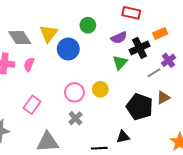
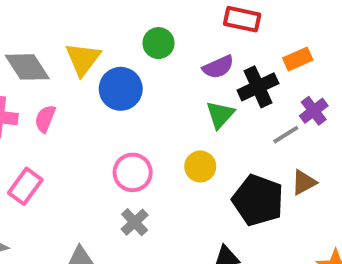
yellow circle: (100, 89) -> (200, 166), moved
pink rectangle: (32, 105) -> (25, 186), moved

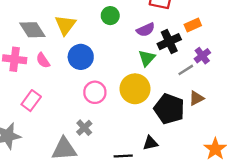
blue circle: (121, 89) -> (81, 57), moved
pink semicircle: (45, 119) -> (43, 60), turned -56
yellow circle: (200, 166) -> (135, 89), size x1.6
gray cross: (135, 222) -> (84, 128), moved

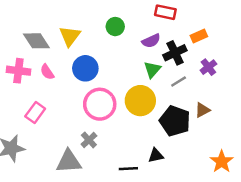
gray line: (186, 70) -> (179, 81), moved
pink circle: (95, 92) -> (100, 104), size x1.4

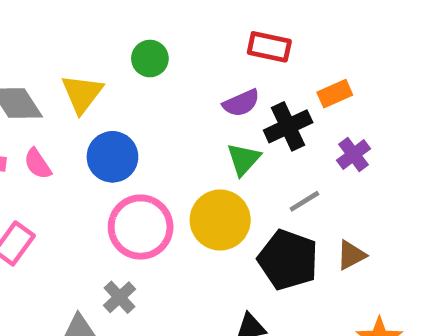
green circle: (115, 27) -> (150, 59), moved
gray line: (179, 81) -> (304, 201), moved
brown triangle: (202, 110) -> (351, 255), moved

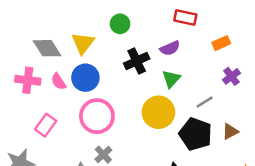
black cross: (288, 126) -> (137, 61), moved
blue circle: (112, 157) -> (85, 78), moved
pink circle: (141, 227) -> (97, 116), moved

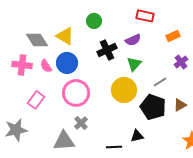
yellow triangle: (83, 43) -> (65, 36), turned -36

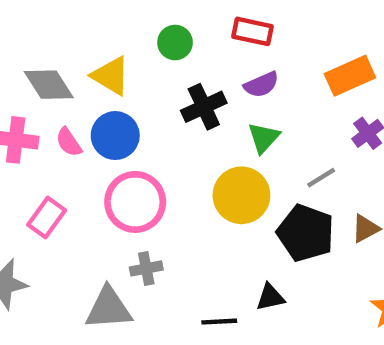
red rectangle: (145, 16) -> (253, 31), moved
orange rectangle: (173, 36) -> (350, 76), size x1.5
gray cross: (81, 123) -> (146, 268), turned 32

